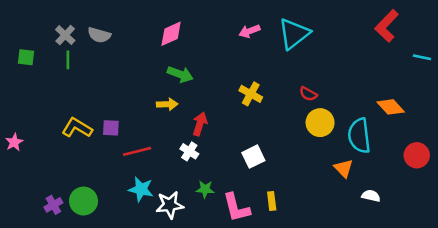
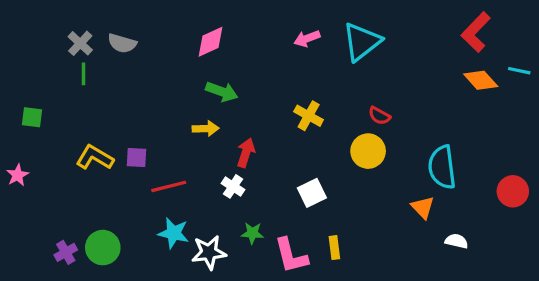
green square: (26, 57) -> (32, 117), moved
orange diamond: (391, 107) -> (481, 80), moved
yellow circle: (320, 123) -> (368, 151), moved

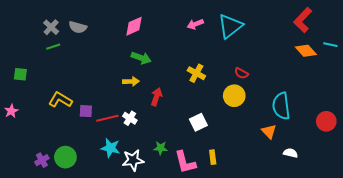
green line: (83, 74) -> (53, 47), turned 72
purple square: (137, 158) -> (86, 111), moved
white cross: (233, 186) -> (130, 118), moved

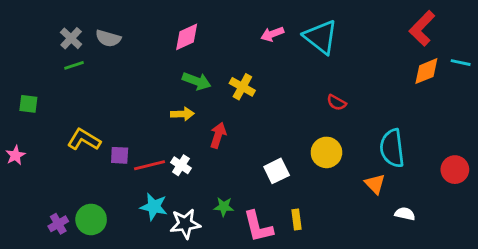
cyan triangle: (230, 26) -> (321, 37), turned -44
orange diamond: (306, 51) -> (426, 71), turned -70
yellow cross: (196, 73) -> (242, 87), moved
yellow circle: (234, 96) -> (326, 152), moved

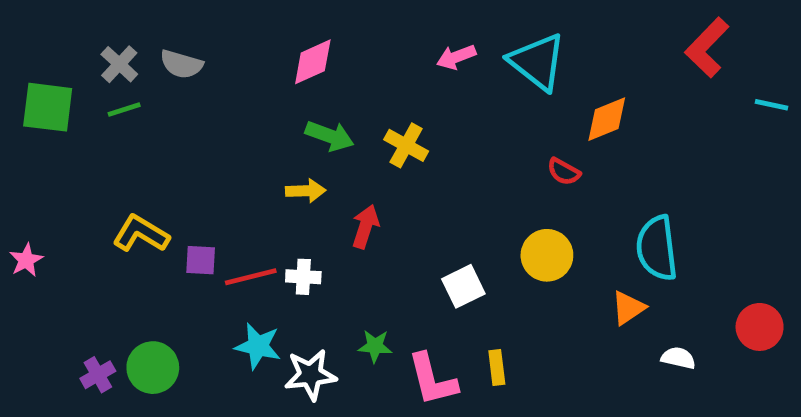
orange diamond: (426, 71) -> (607, 119), moved
green square: (28, 104) -> (48, 107), moved, size x1.6
white cross: (181, 165) -> (303, 277), turned -30
red circle: (455, 170) -> (760, 327), moved
orange triangle: (375, 184) -> (628, 308), turned 40

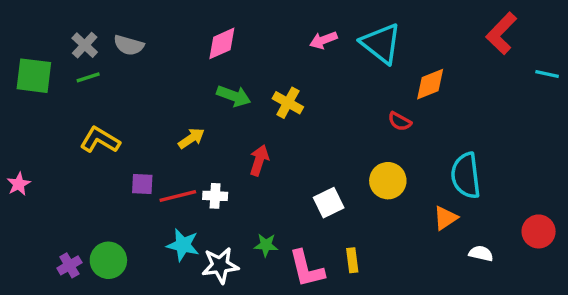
yellow arrow: (306, 191) -> (191, 138), moved, turned -32
yellow L-shape: (141, 234) -> (100, 140), moved

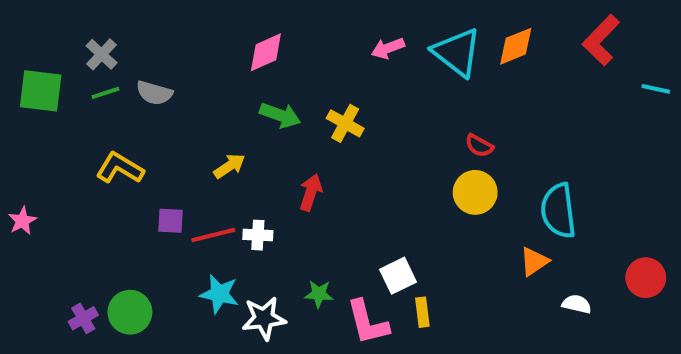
gray semicircle: (129, 45) -> (154, 93), moved
orange diamond: (430, 84) -> (516, 46), moved
yellow circle: (388, 181) -> (475, 192), moved
white square: (329, 203) -> (398, 276), moved

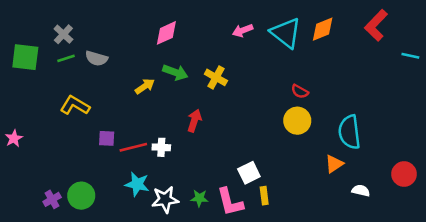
yellow arrow: (229, 166) -> (145, 86), moved
green star: (319, 294) -> (199, 198), moved

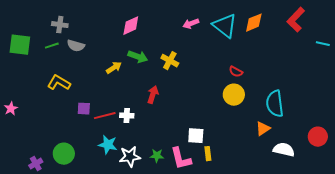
gray cross: (63, 34) -> (60, 25), moved, turned -35
white square: (249, 173) -> (196, 136), turned 30
white semicircle: (361, 191) -> (284, 150), size x1.5
purple cross: (52, 199) -> (36, 164), moved

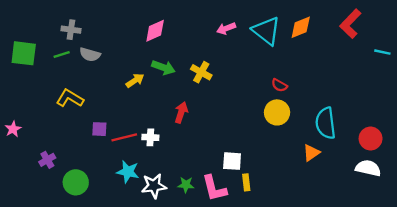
red circle: (318, 137) -> (371, 139), moved
white semicircle: (284, 150) -> (368, 168), moved
purple cross: (36, 164) -> (47, 160), moved

